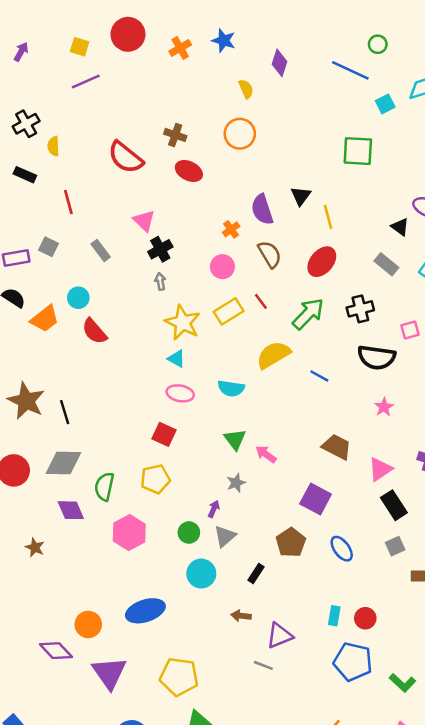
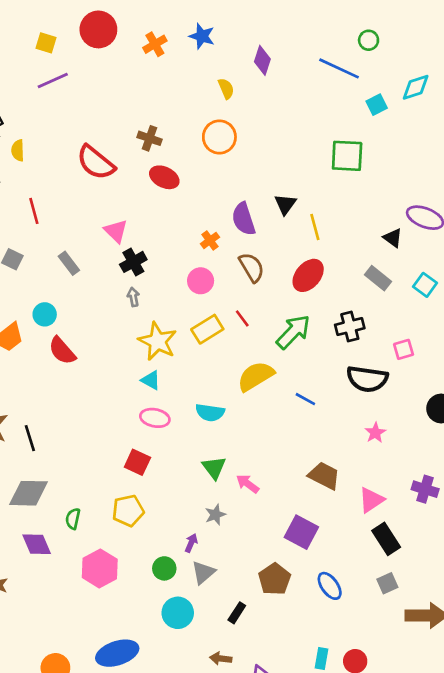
green semicircle: (104, 487) -> (73, 519), size x0.7

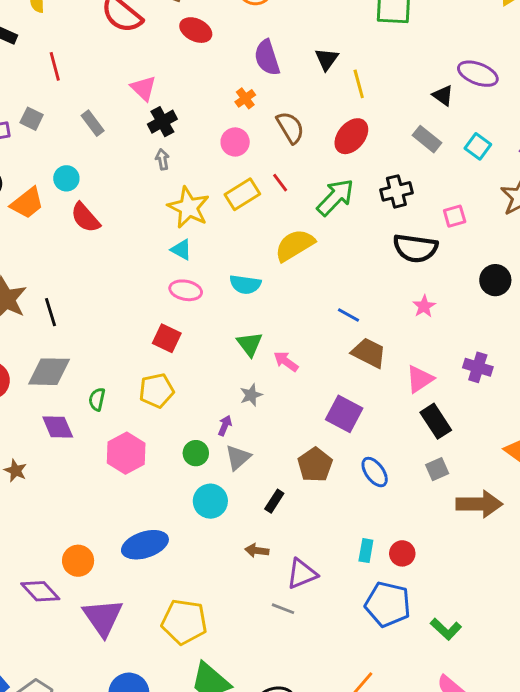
purple semicircle: (244, 219) -> (267, 58), moved
blue line: (305, 399) -> (348, 315), moved

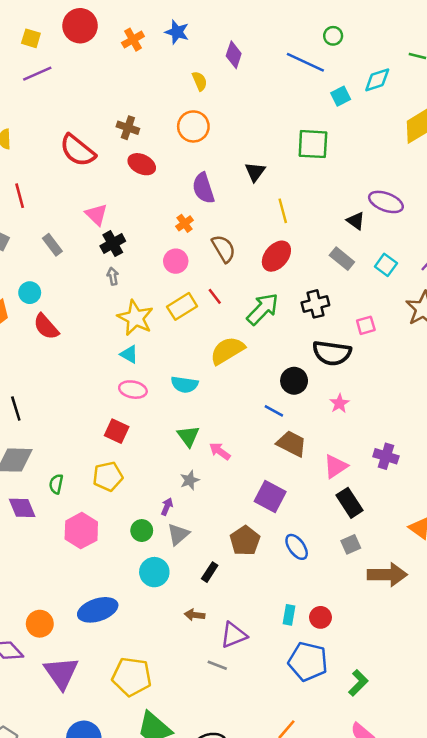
black triangle: (327, 59) -> (255, 172), moved
black circle: (495, 280) -> (294, 381), moved
green L-shape: (446, 629) -> (358, 683), turned -88

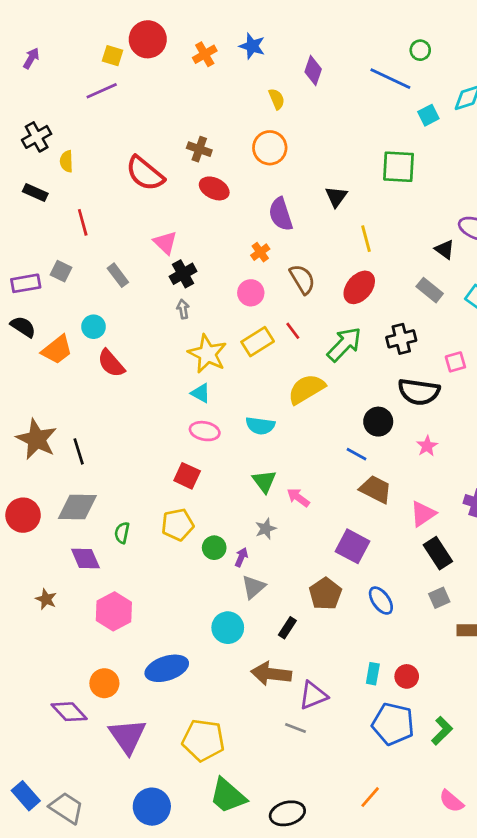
yellow square: (31, 38) -> (113, 56), moved
pink hexagon: (81, 531) -> (114, 611), moved
green circle: (142, 531) -> (214, 548), moved
brown arrow: (195, 615) -> (271, 674), size x1.8
green L-shape: (358, 683) -> (442, 731), moved

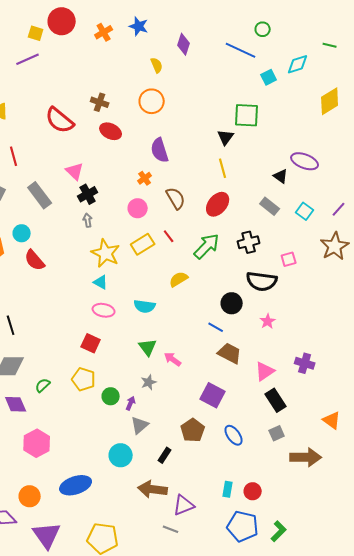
black triangle: (336, 197) -> (226, 137), moved
gray rectangle: (118, 275) -> (40, 195), size x1.5
yellow semicircle: (306, 389) -> (179, 279), size x0.7
yellow pentagon: (178, 525) -> (84, 379), turned 30
green semicircle: (122, 533) -> (43, 385), turned 35

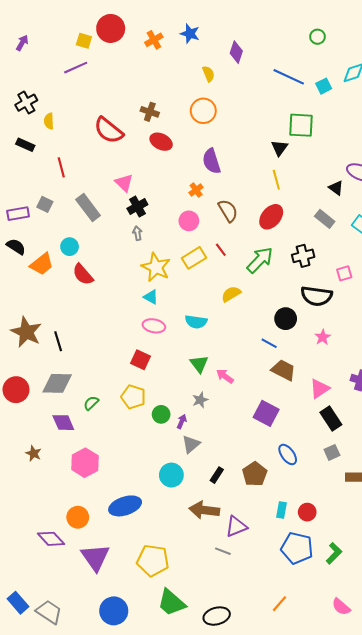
blue line: (241, 50) -> (289, 77), moved
brown pentagon: (193, 430) -> (255, 474), moved

